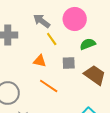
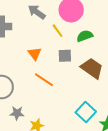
yellow line: (52, 39) -> (58, 31), moved
orange triangle: (40, 61) -> (35, 54), turned 40

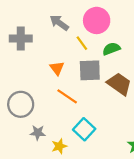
gray square: (65, 56) -> (90, 70), size x1.5
cyan square: (86, 112) -> (84, 129), moved

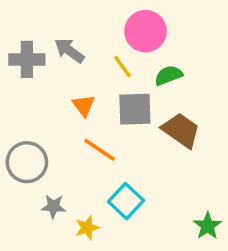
gray arrow: (59, 23) -> (69, 51), moved

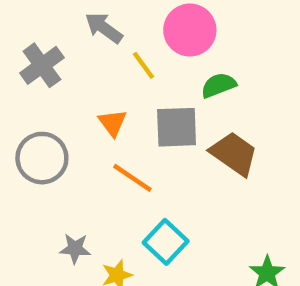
gray arrow: (69, 51) -> (104, 28), moved
gray cross: (27, 59) -> (42, 65), turned -36
yellow line: (123, 67) -> (143, 65), moved
gray circle: (27, 162) -> (42, 158), moved

